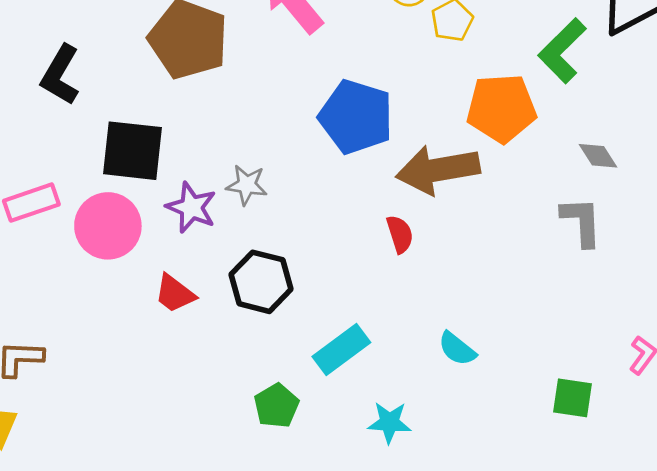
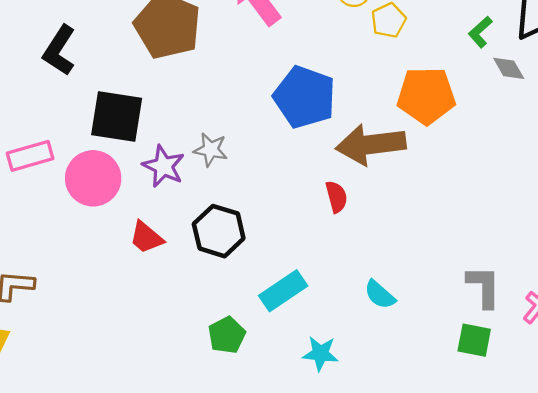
green L-shape: (562, 51) -> (480, 32), moved, size x0.6
gray diamond: (598, 156) -> (509, 68), moved
gray L-shape: (582, 222) -> (484, 287), moved

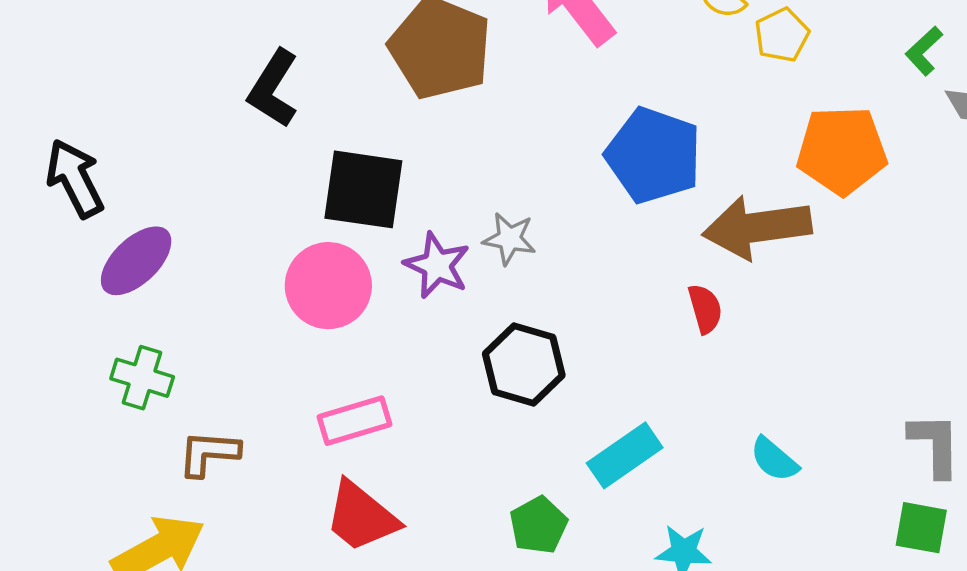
pink rectangle: (30, 156) -> (354, 421), moved
red trapezoid: (146, 237) -> (361, 517), moved, size x1.4

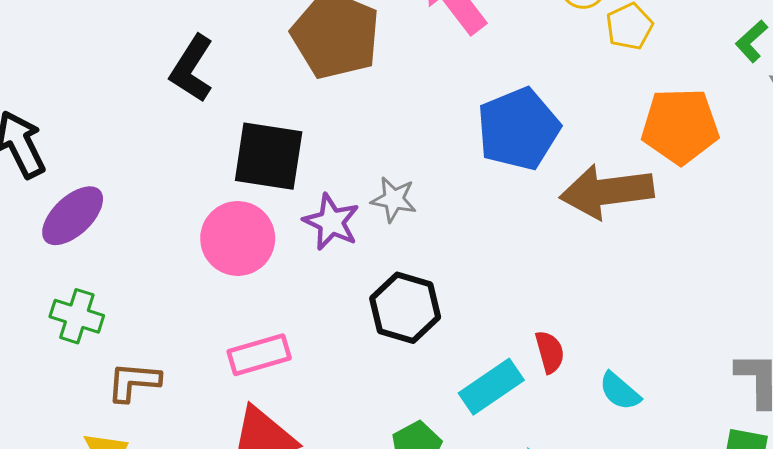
blue pentagon: (654, 155) -> (518, 129), turned 30
red semicircle: (705, 309) -> (550, 352), moved

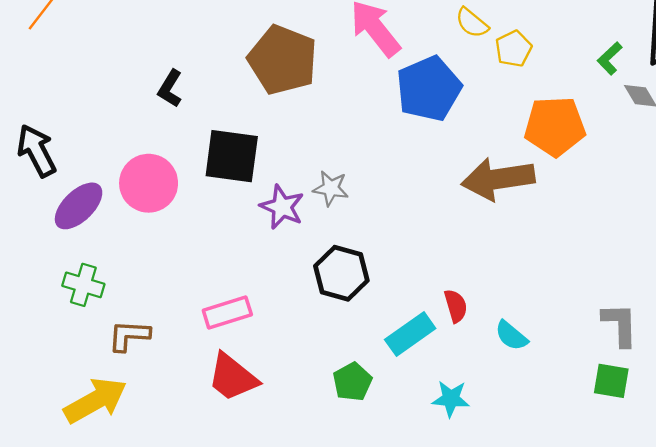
black L-shape: (192, 69) -> (170, 89), size x0.7
blue pentagon: (518, 129) -> (429, 89), moved
pink circle: (238, 238) -> (149, 183), moved

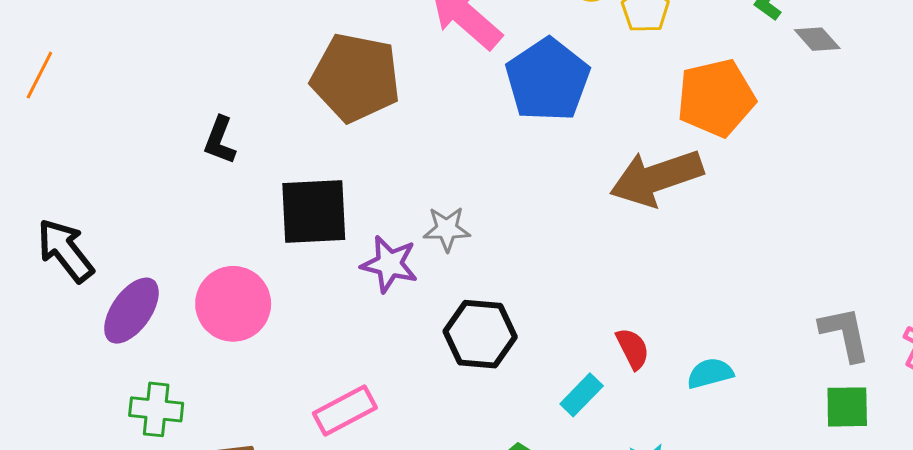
pink circle: (149, 183) -> (233, 304), moved
cyan rectangle: (410, 334) -> (582, 395), size x0.7
cyan semicircle: (511, 336) -> (710, 373), turned 136

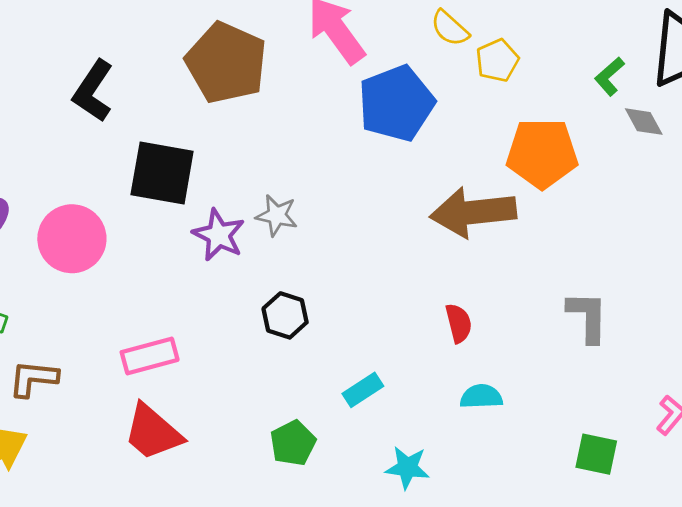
black L-shape: (220, 140) -> (93, 91), size x1.4
black hexagon: (480, 334) -> (285, 315), size x0.7
gray L-shape: (845, 334) -> (588, 317), moved
red semicircle: (633, 349) -> (459, 323), moved

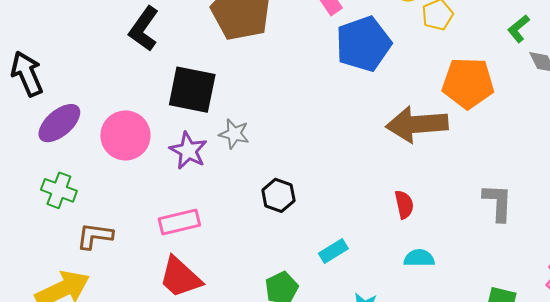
gray star: (277, 215) -> (234, 134), moved
purple star: (219, 235) -> (188, 151), moved

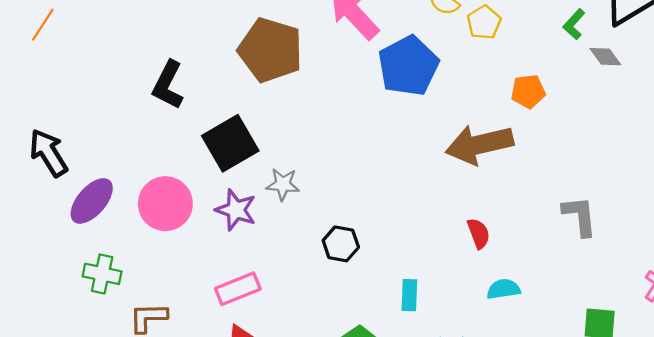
orange pentagon: (468, 83) -> (528, 91), size x0.6
black square: (192, 90) -> (230, 143), turned -33
cyan rectangle: (333, 251) -> (409, 295), turned -48

